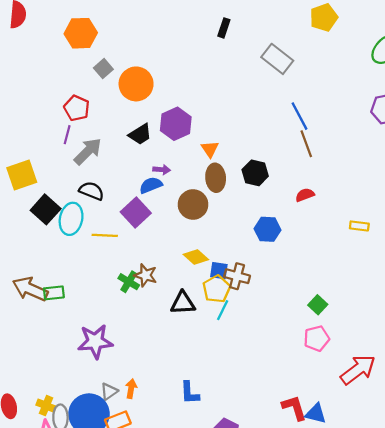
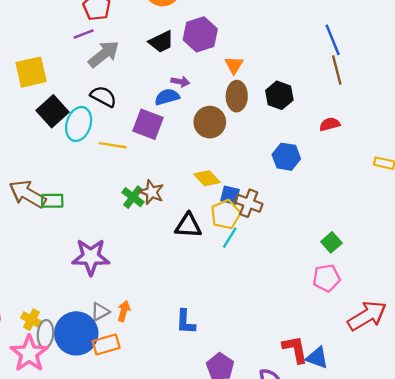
purple line: (67, 135) -> (84, 34), turned 48
purple square: (136, 212) -> (148, 124), turned -32

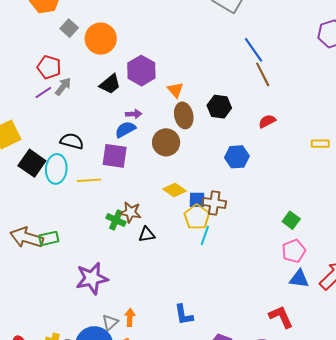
gray arrow: (104, 54) -> (63, 87), moved, size x0.7
black triangle: (188, 226) -> (147, 234), moved, size x0.7
blue triangle: (317, 358) -> (299, 279), moved

